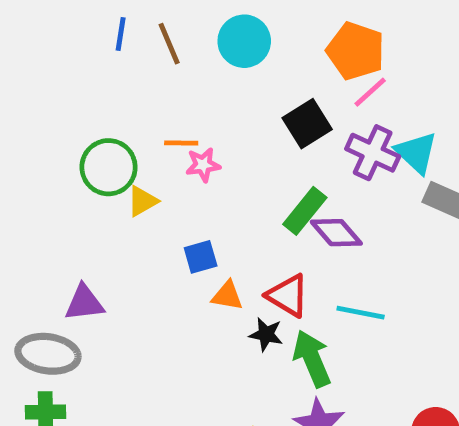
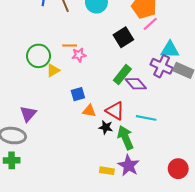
purple cross: (373, 153) -> (162, 66), moved
cyan triangle: (416, 153) -> (170, 50), turned -42
purple triangle: (84, 303) -> (28, 114), turned -42

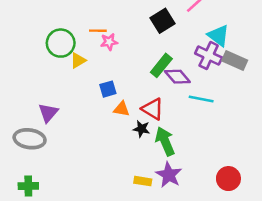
cyan triangle: (170, 50) -> (218, 36), turned 36
cyan line: (146, 118) -> (201, 99), moved
green cross: (12, 160) -> (28, 186), moved

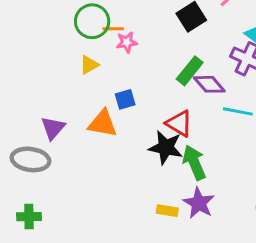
green circle: (61, 43) -> (92, 21), moved
orange triangle: (122, 109) -> (103, 123), moved, size x1.5
black star: (141, 129) -> (166, 147), size x1.6

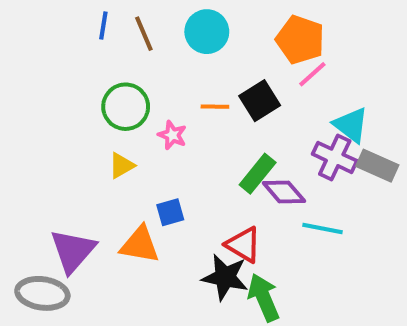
orange line: (113, 29) -> (215, 107), moved
pink star: (127, 42) -> (172, 135), turned 30
purple triangle: (53, 128) -> (73, 251), size x1.4

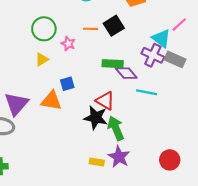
pink line: (312, 74) -> (179, 25), moved
green rectangle: (258, 174) -> (113, 64), turned 54

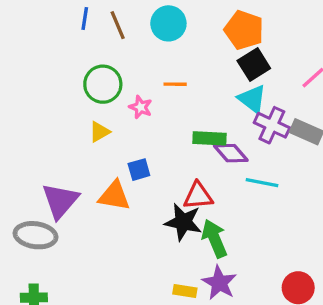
black square: (114, 26) -> (254, 64), moved
cyan triangle: (161, 38) -> (252, 99), moved
red triangle: (105, 101) -> (198, 196), turned -36

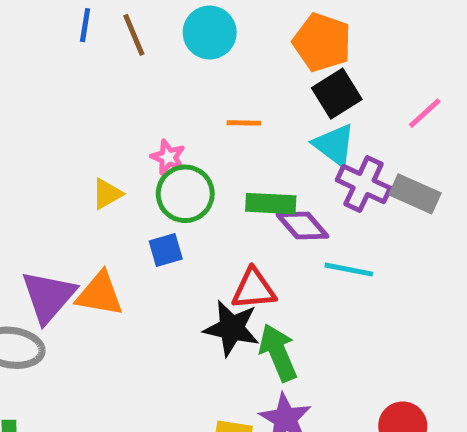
green circle: (103, 84) -> (185, 194), moved
orange line: (175, 84) -> (244, 123), moved
orange triangle: (114, 196) -> (100, 294), moved

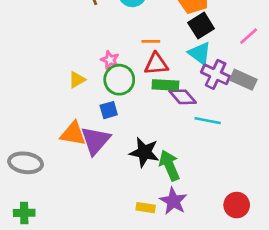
red triangle: (254, 289) -> (156, 64), moved
purple triangle: (48, 296) -> (95, 140), moved

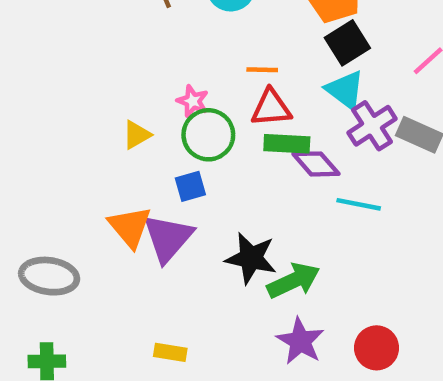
purple cross: (216, 74) -> (372, 126), turned 32
orange triangle: (73, 134) -> (130, 227), turned 40
green arrow: (169, 165) -> (294, 281), turned 88
red circle: (237, 205) -> (377, 348), moved
yellow rectangle: (146, 208) -> (170, 352), moved

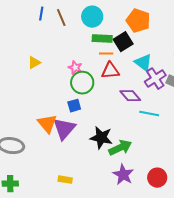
black square: (347, 43) -> (123, 42), moved
yellow triangle: (137, 135) -> (34, 63), moved
green rectangle: (287, 144) -> (102, 39), moved

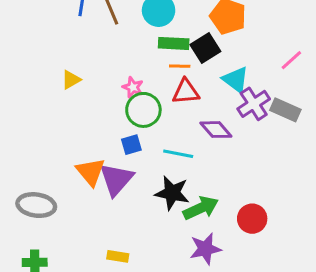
cyan line: (149, 114) -> (178, 154), moved
purple star: (123, 175) -> (205, 249), turned 30
red circle: (157, 178) -> (252, 219), moved

